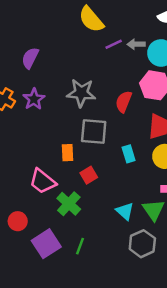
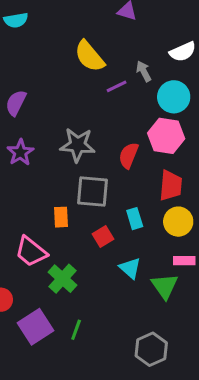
gray arrow: (136, 44) -> (144, 71), moved, turned 63
red square: (89, 175) -> (103, 237), moved
cyan triangle: (125, 211) -> (130, 268), moved
gray hexagon: (142, 244) -> (151, 349), moved

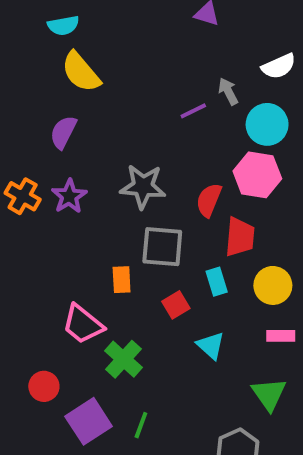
yellow semicircle: (90, 56) -> (81, 72), moved
red trapezoid: (171, 185) -> (240, 237), moved
green triangle: (165, 286) -> (269, 394), moved

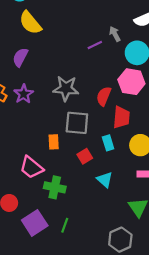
green cross: (123, 359) -> (55, 187), turned -30

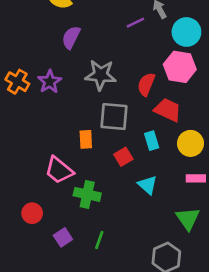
purple semicircle: (20, 57) -> (71, 37), moved
red trapezoid: (121, 117) -> (168, 110), turned -70
purple square: (35, 223) -> (63, 237), size x0.6

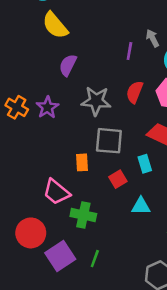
purple line: (135, 23) -> (129, 51), turned -54
red semicircle: (146, 84) -> (135, 92), moved
cyan triangle: (148, 185) -> (141, 206), turned -42
red circle: (32, 213) -> (31, 233), size x1.5
purple square: (63, 237) -> (60, 256), size x1.6

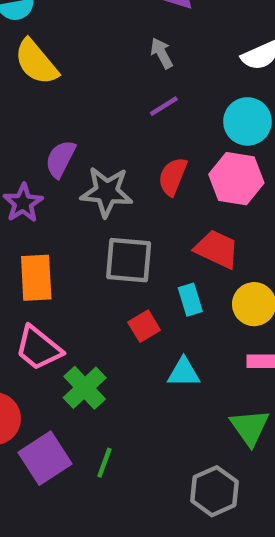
gray arrow: (153, 38) -> (162, 53), moved
purple line: (129, 51) -> (164, 106), turned 48
purple semicircle: (68, 65) -> (60, 159), moved
orange rectangle: (82, 162) -> (36, 278), moved, size x1.5
green cross: (83, 215) -> (85, 388), turned 35

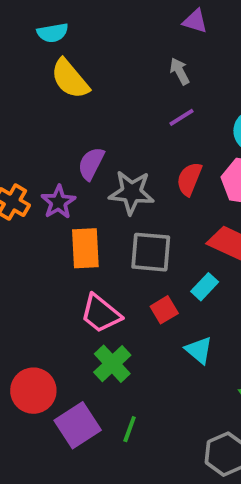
orange rectangle: (36, 278) -> (85, 248), moved
cyan rectangle: (190, 300) -> (205, 287), turned 60
pink trapezoid: (38, 348) -> (101, 314), moved
cyan triangle: (184, 372) -> (199, 350), turned 40

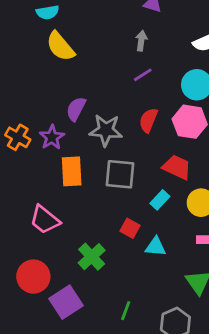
gray arrow: (180, 71) -> (141, 41), turned 36
red square: (164, 310) -> (130, 228), moved, turned -30
pink trapezoid: (101, 314) -> (45, 220), moved
cyan triangle: (199, 350) -> (156, 247), turned -35
green line: (130, 429) -> (126, 311), moved

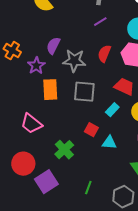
orange cross: (18, 137) -> (12, 51), moved

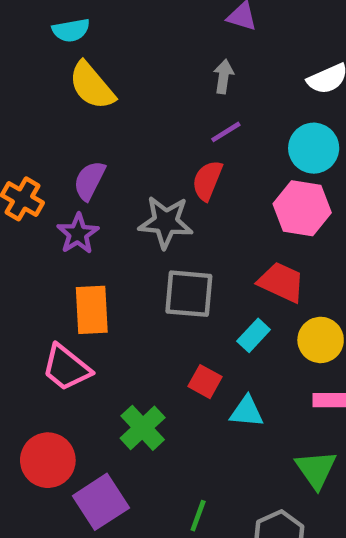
purple semicircle: (53, 46) -> (89, 180), moved
red semicircle: (104, 54) -> (207, 180), moved
orange rectangle: (50, 90) -> (92, 310), moved

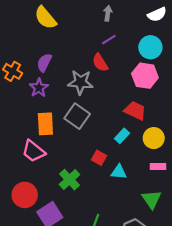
red semicircle: (207, 180) -> (100, 63), turned -54
gray square: (189, 294) -> (77, 116), moved, turned 30

